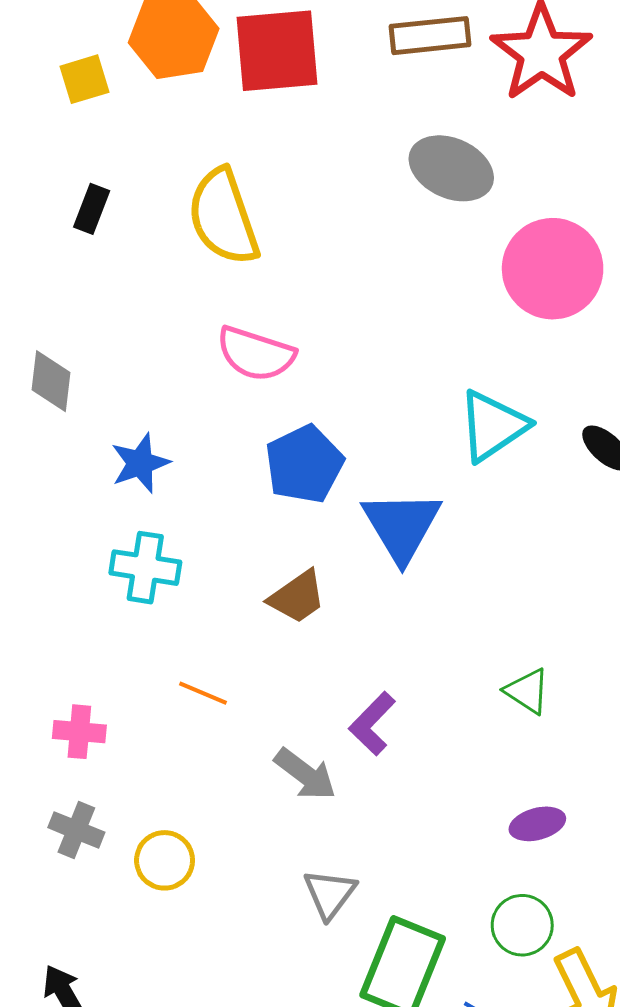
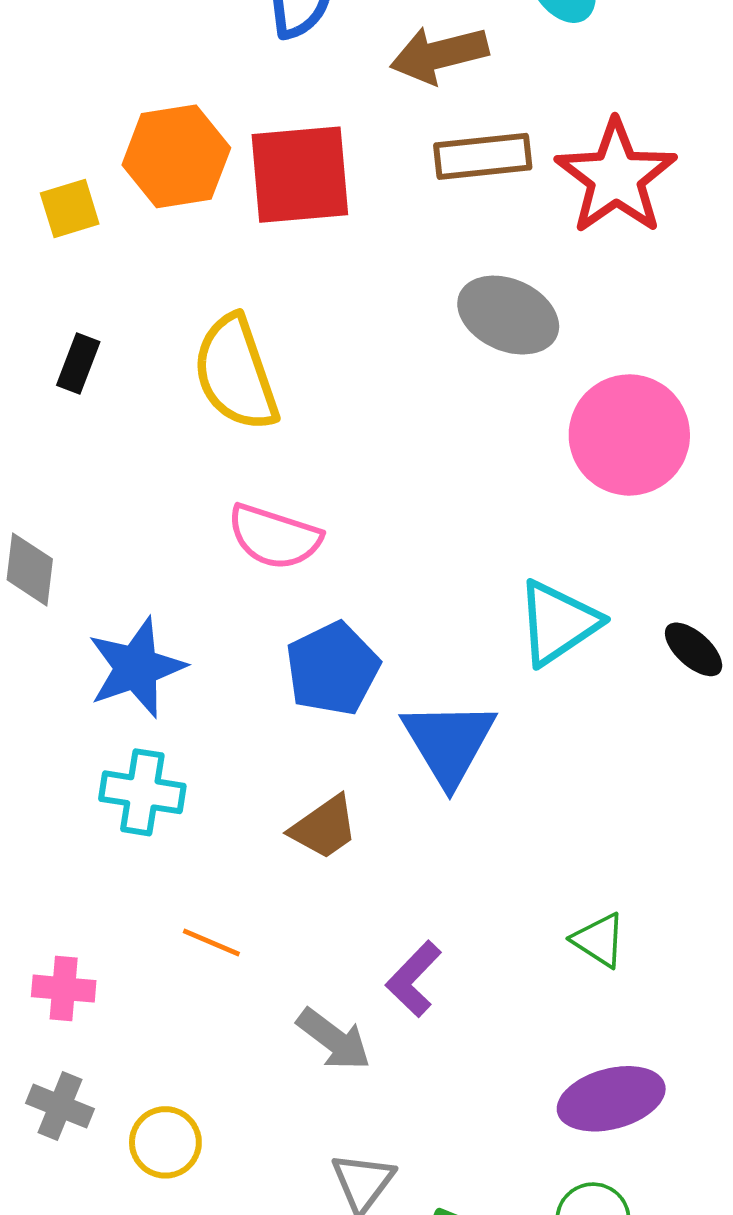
blue star: (140, 463) -> (136, 668), size x1.4
purple ellipse: (537, 824) -> (611, 1099), size x1.6

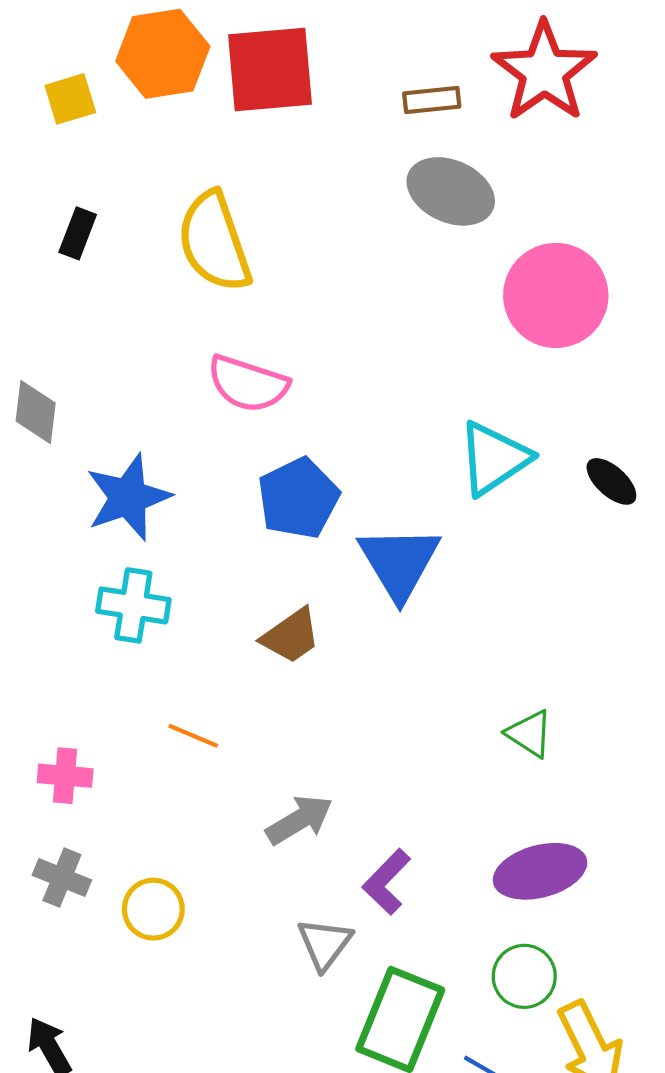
brown rectangle: (483, 156) -> (432, 100), moved, size x0.7
purple L-shape: (414, 979) -> (387, 882), moved
gray arrow: (334, 1039) -> (299, 820), turned -68

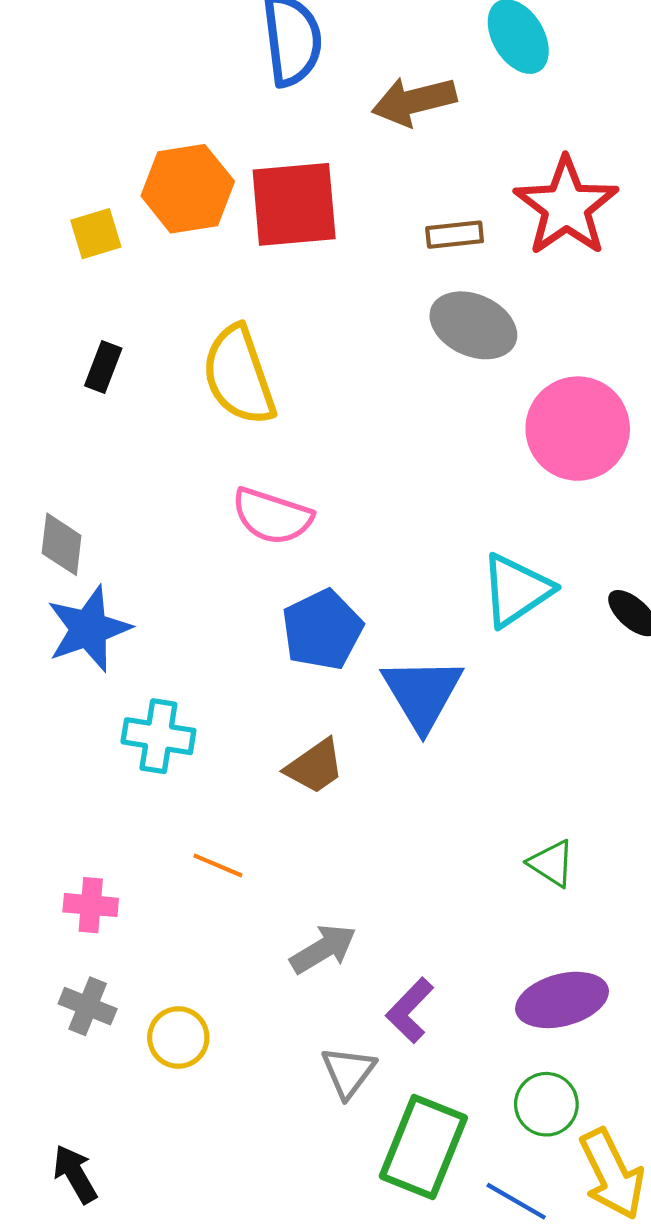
blue star: (128, 497) -> (89, 629), moved

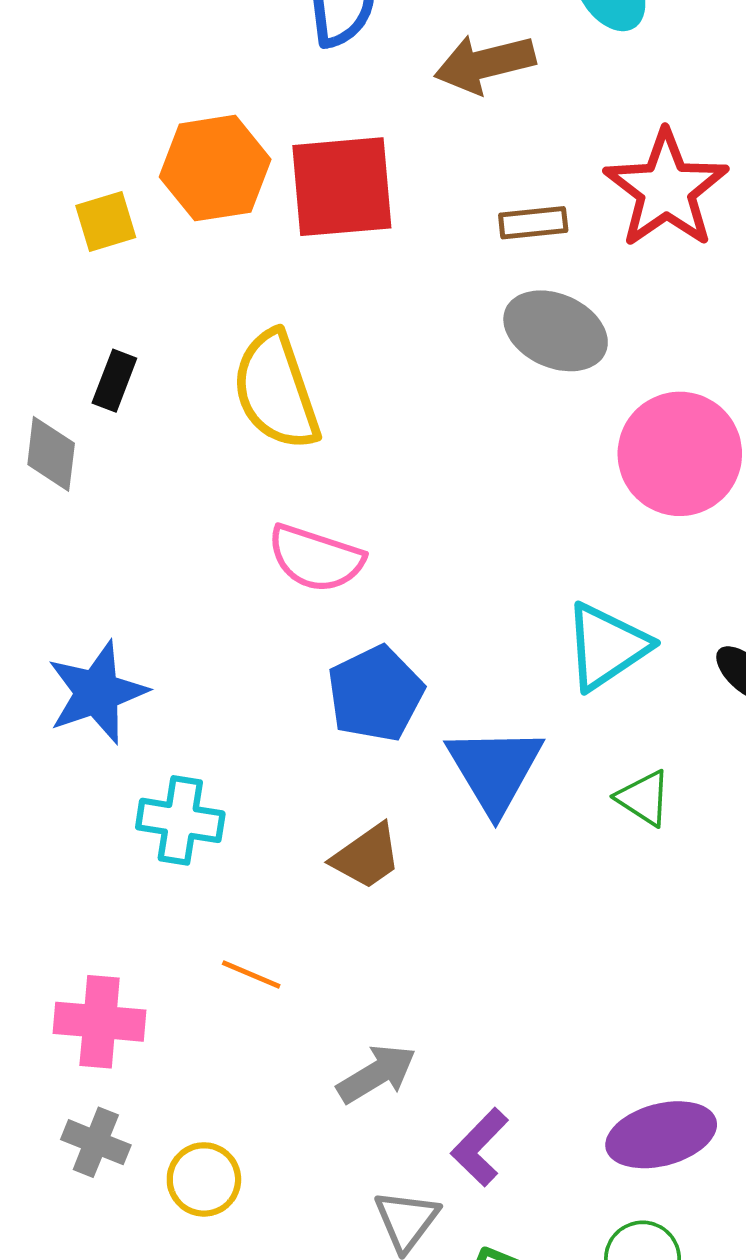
gray diamond: (62, 544) -> (51, 454), moved
green triangle: (552, 863) -> (644, 798), moved
pink cross: (91, 905) -> (100, 1022), size x1.4

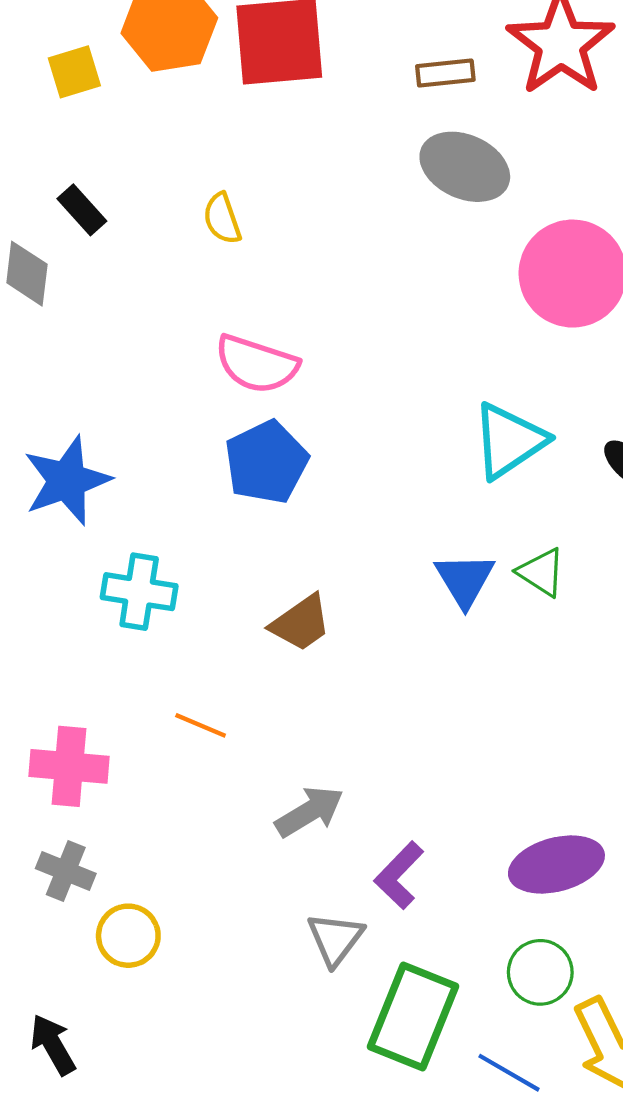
black rectangle: (114, 381) -> (82, 210), turned -63
yellow semicircle: (276, 390) -> (222, 219), size x0.5
blue pentagon: (375, 694) -> (266, 462), moved
blue triangle: (495, 769) -> (465, 580), moved, size x0.7
yellow circle: (204, 1179) -> (128, 936), moved

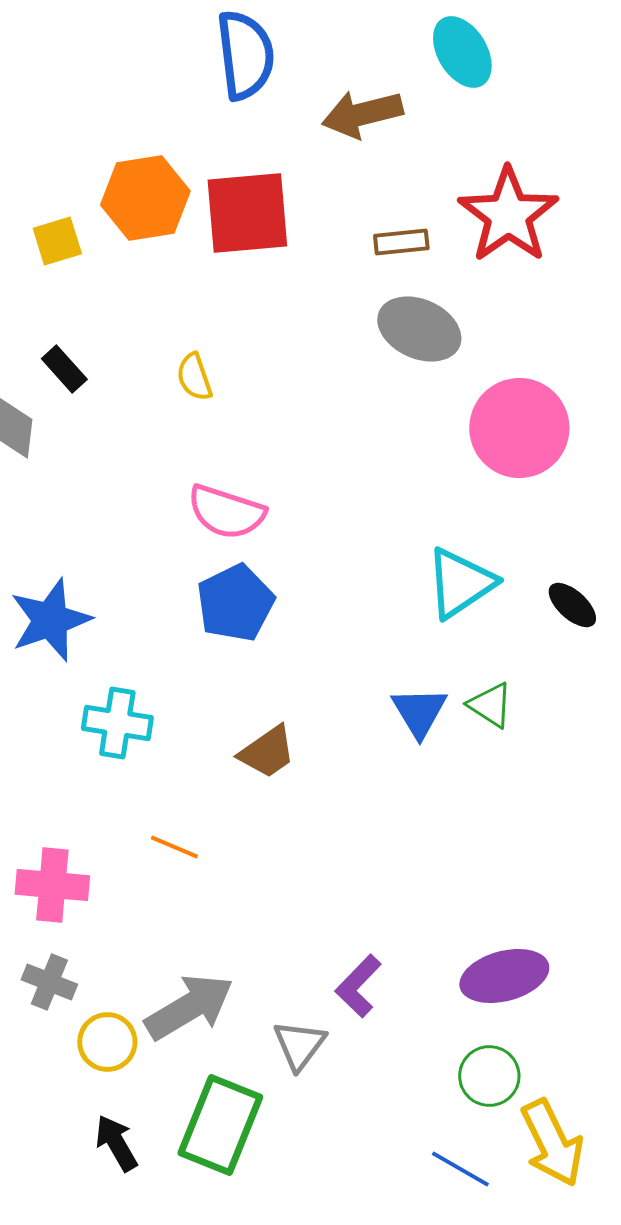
gray arrow: (309, 812) -> (189, 1007), moved, size x1.4
green rectangle: (413, 1017) -> (220, 1125), moved
black arrow: (53, 1045) -> (116, 1143), moved

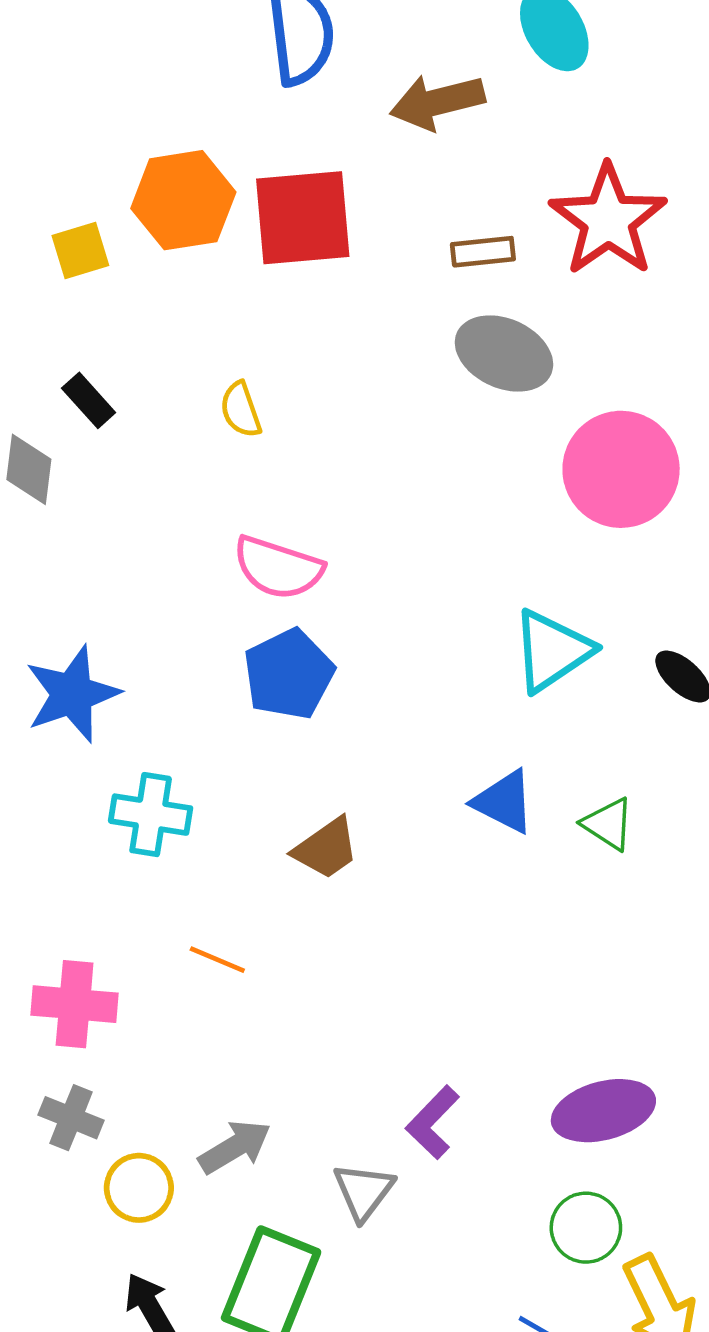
green triangle: (490, 705) -> (608, 824), moved
blue triangle: (419, 712) -> (504, 802), turned -32
gray arrow: (189, 1007) -> (235, 1147), size x0.7

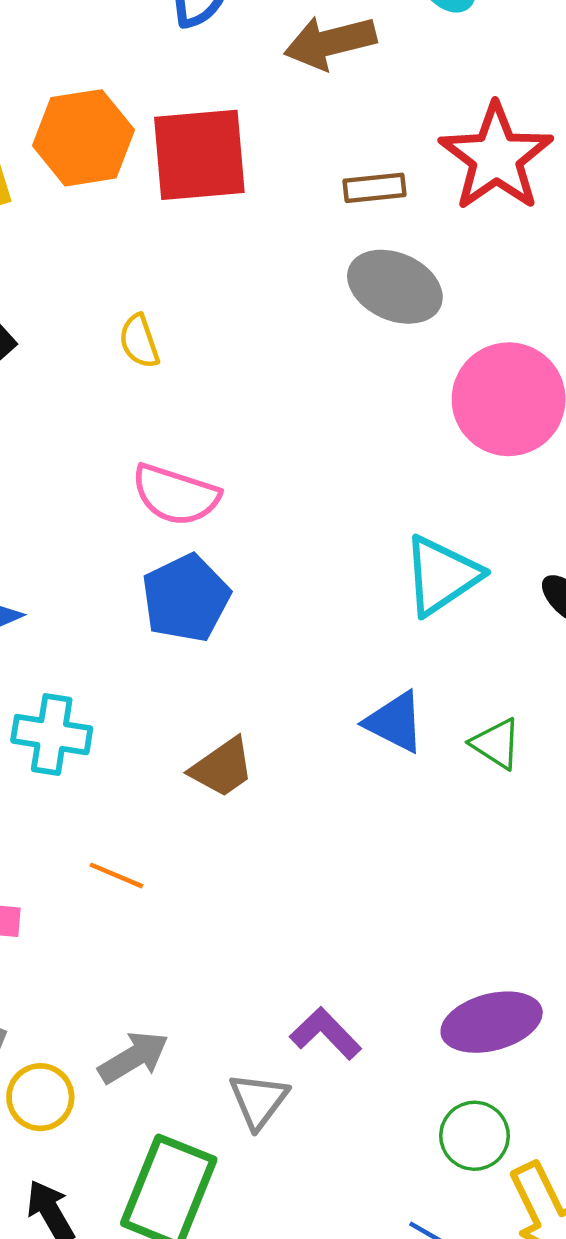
purple L-shape: (433, 1122) -> (326, 1033), turned 92

